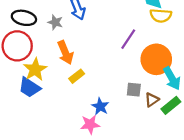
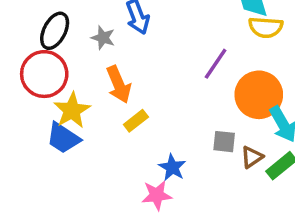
black ellipse: (24, 18) -> (55, 31), turned -75

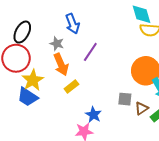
gray star: (103, 38) -> (57, 44), moved
purple line: (216, 64) -> (90, 52), moved

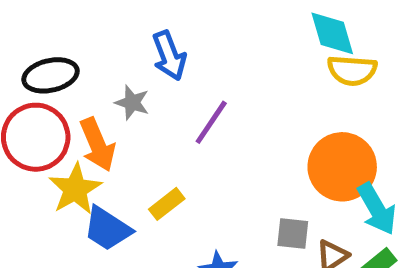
black ellipse: (22, 32) -> (51, 75), turned 50
orange arrow: (61, 64) -> (97, 145), moved
blue trapezoid: (28, 97) -> (107, 229), moved

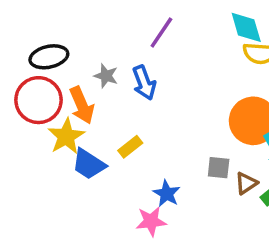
blue arrow: (169, 56) -> (144, 83), moved
purple line: (211, 122) -> (161, 33), moved

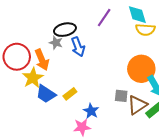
purple line: (161, 33) -> (104, 18), moved
black ellipse: (49, 57) -> (65, 30), moved
yellow rectangle: (130, 147) -> (70, 94), moved
brown triangle: (246, 183) -> (137, 105), size x1.5

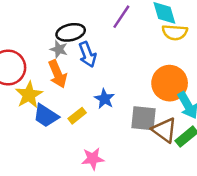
orange arrow: (42, 60) -> (58, 74), moved
gray square: (121, 96) -> (144, 118), size x1.5
brown triangle: (137, 105) -> (164, 130), turned -50
blue star: (91, 111) -> (104, 99), moved

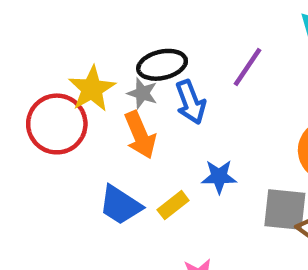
purple line: (121, 17) -> (248, 67), moved
yellow star: (29, 95) -> (92, 89), moved
blue star: (104, 99) -> (219, 177), turned -30

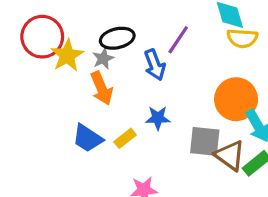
gray star: (142, 93) -> (103, 59), turned 30
blue arrow: (191, 102) -> (155, 65), moved
red circle: (57, 124) -> (42, 37), moved

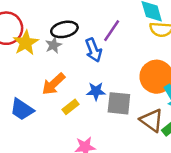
orange arrow: (102, 88) -> (54, 84), moved, turned 70
blue trapezoid: (88, 138) -> (22, 109), moved
gray square: (205, 141) -> (119, 103), moved

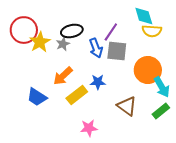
gray square: (119, 103) -> (117, 51), moved
yellow rectangle: (70, 107) -> (77, 95), size x1.5
brown triangle: (152, 120) -> (127, 106), moved

